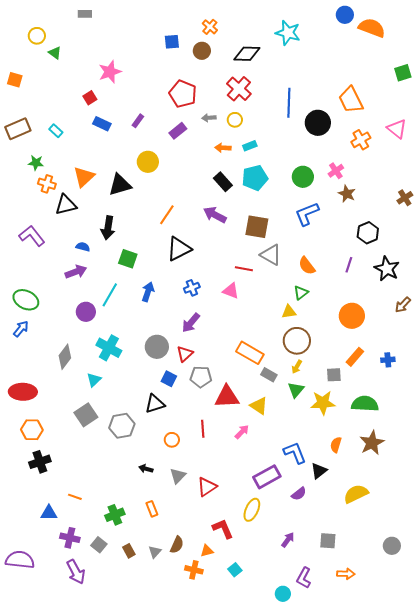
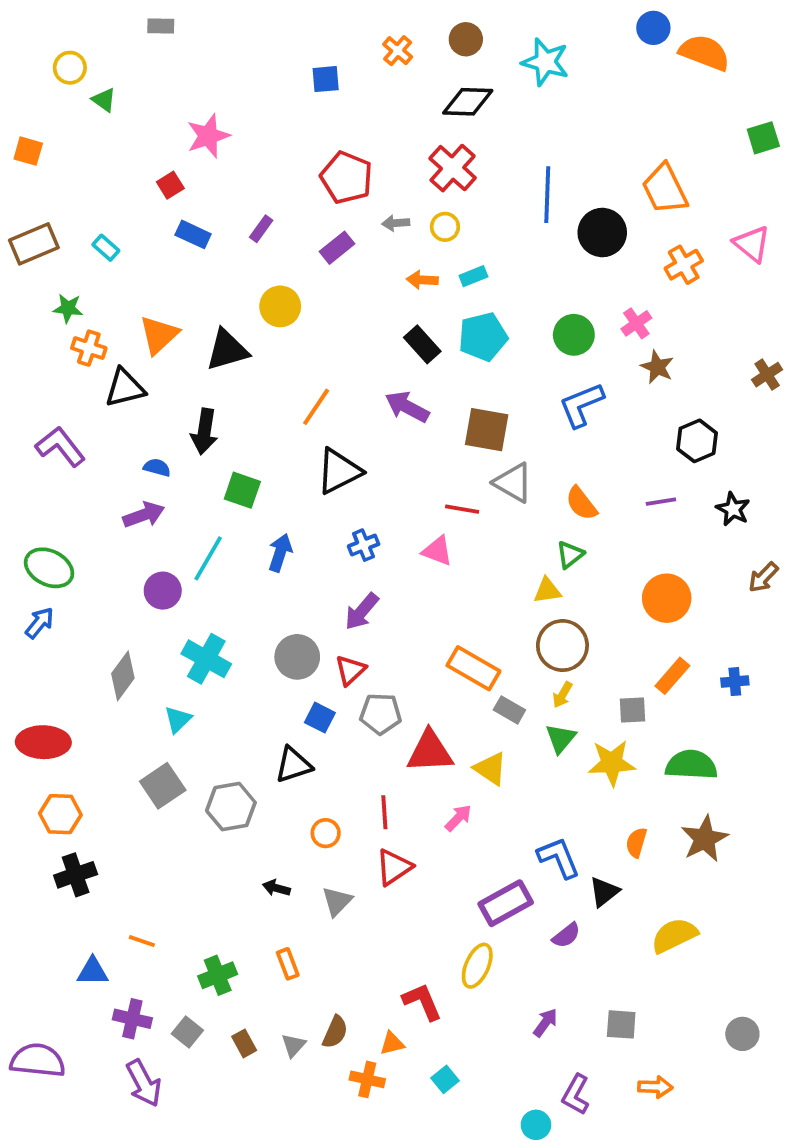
brown circle: (202, 51) -> (466, 39), moved
purple line: (349, 265) -> (661, 502), turned 63
black star: (387, 269) -> (733, 509), size x0.7
red triangle: (207, 487) -> (394, 867), moved

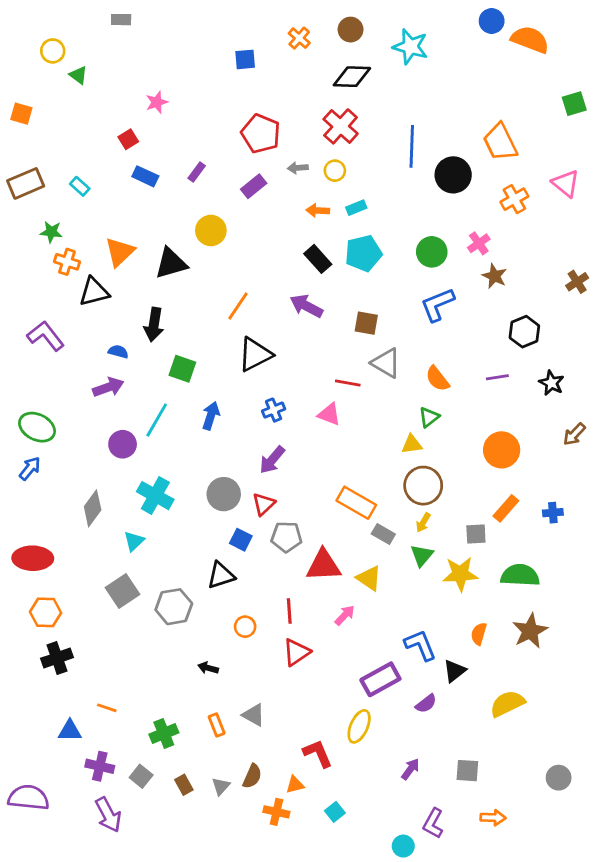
pink star: (208, 136) -> (157, 102), size x0.7
brown square: (487, 430) -> (366, 323), size x0.7
gray triangle: (337, 901) -> (254, 715), moved, turned -45

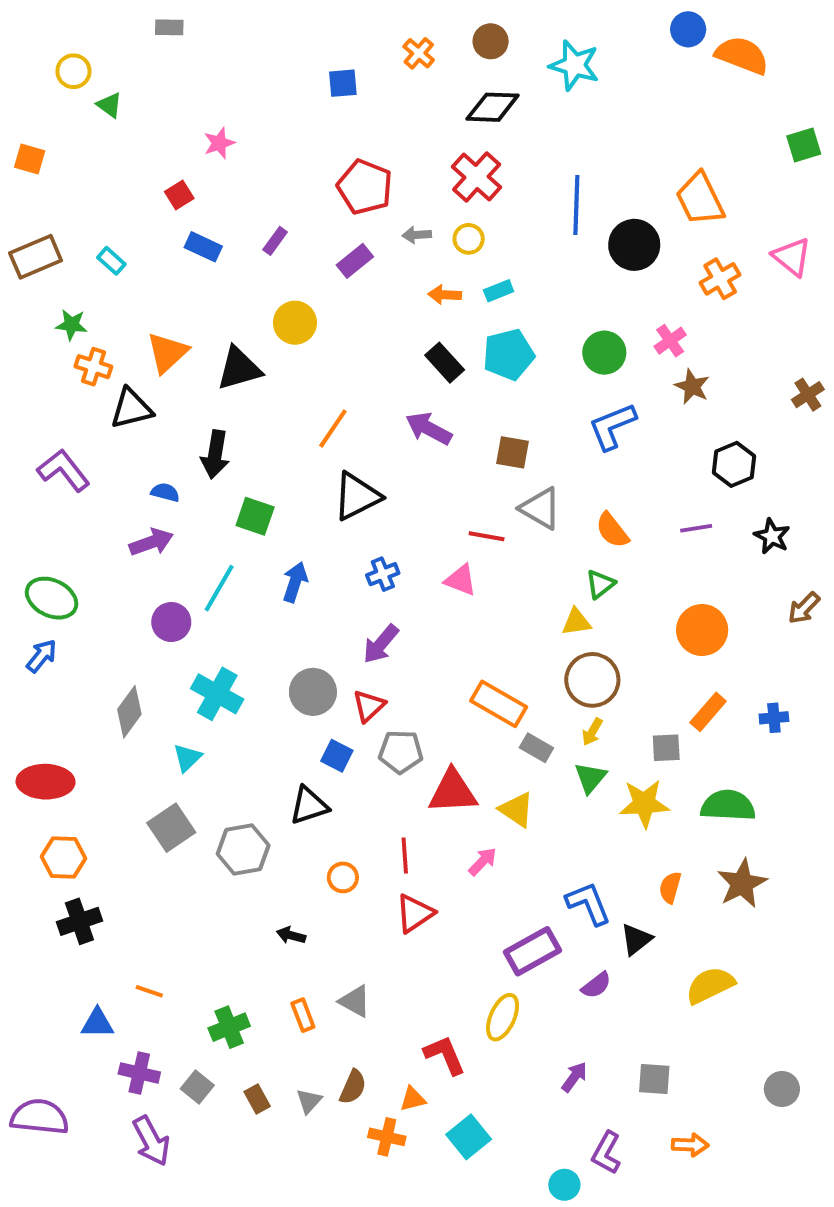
cyan square: (335, 812) -> (469, 1137), size x1.5

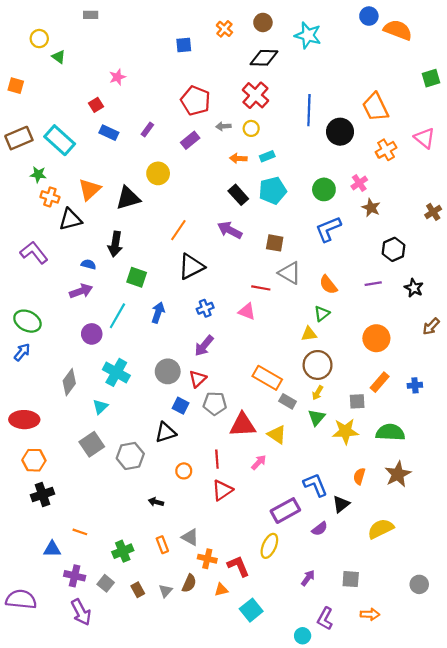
cyan rectangle: (111, 261) -> (60, 140), size x2.0
orange cross: (387, 1137) -> (207, 559), moved

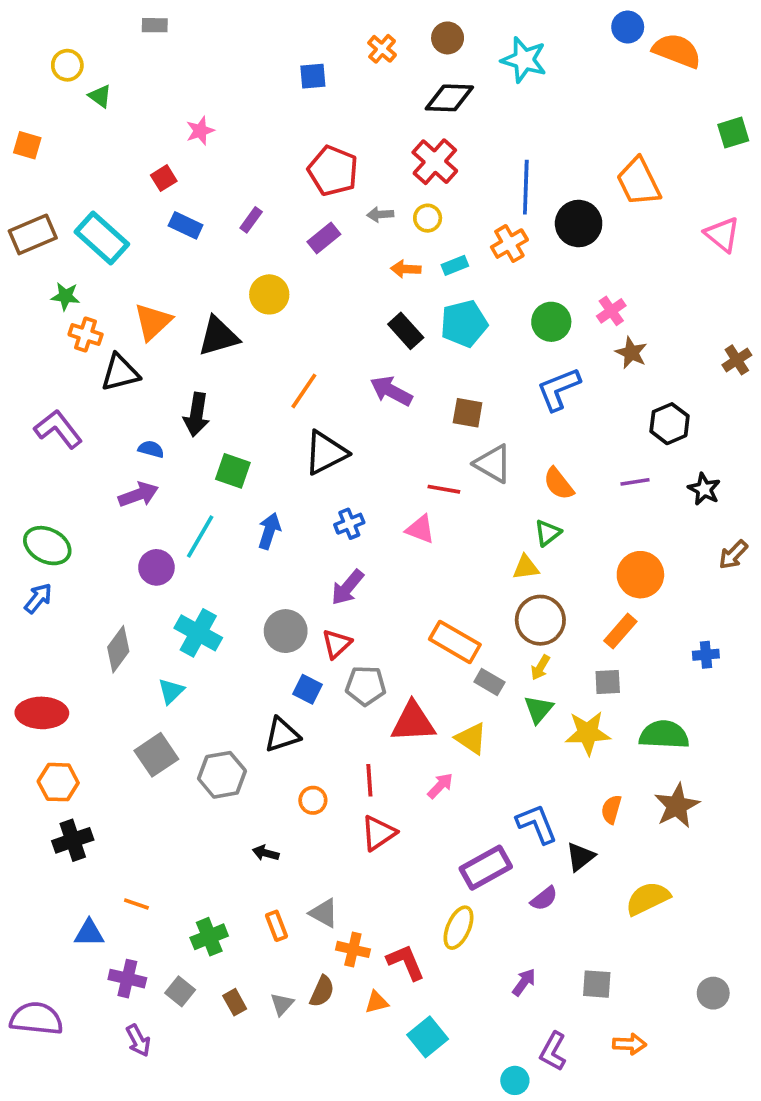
orange cross: (386, 150) -> (509, 244), moved
orange rectangle: (380, 382) -> (620, 631), moved
purple arrow: (81, 612) -> (138, 1040), size x0.7

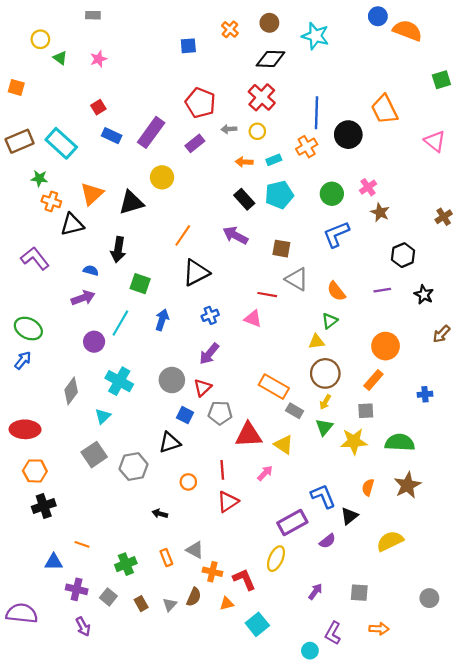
pink star: (200, 131) -> (98, 59), moved
purple rectangle: (251, 220) -> (151, 132), size x2.0

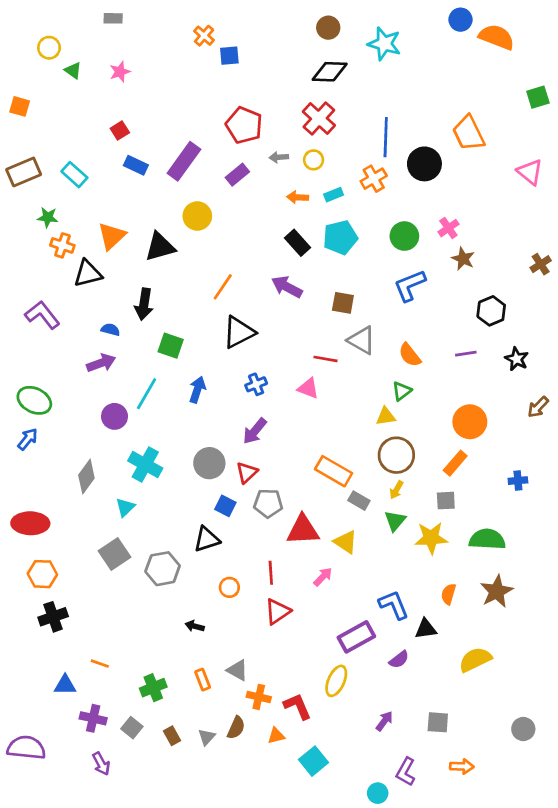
orange cross: (230, 29) -> (204, 36), moved
cyan rectangle: (61, 143) -> (74, 175), size x0.7
black triangle: (349, 516) -> (426, 629), turned 30

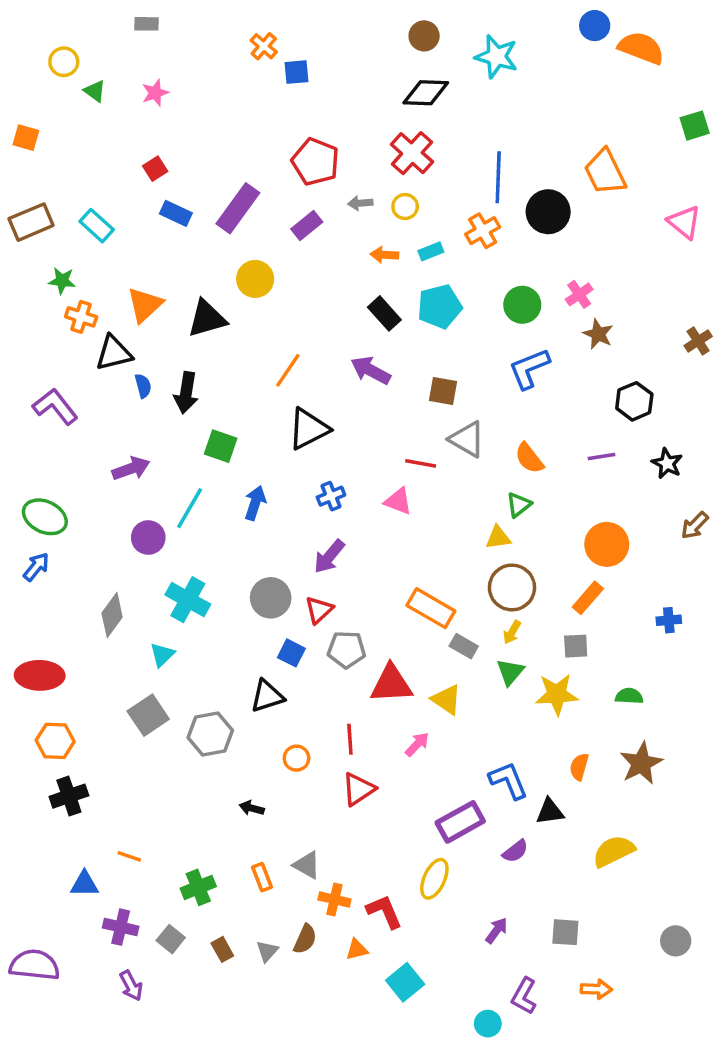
blue semicircle: (110, 330) -> (143, 386), moved, turned 60
green semicircle: (487, 539) -> (629, 696), size x0.6

